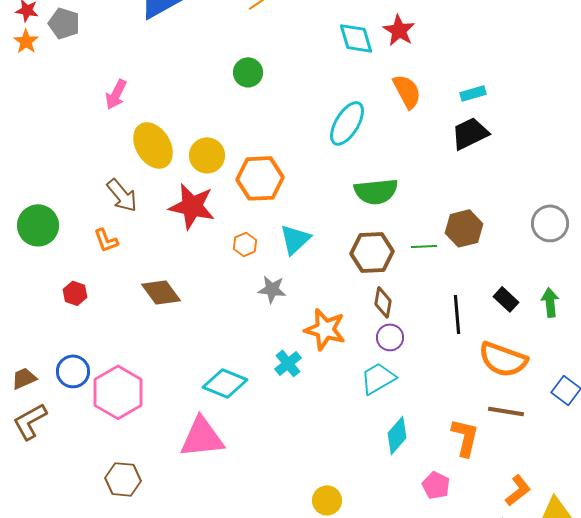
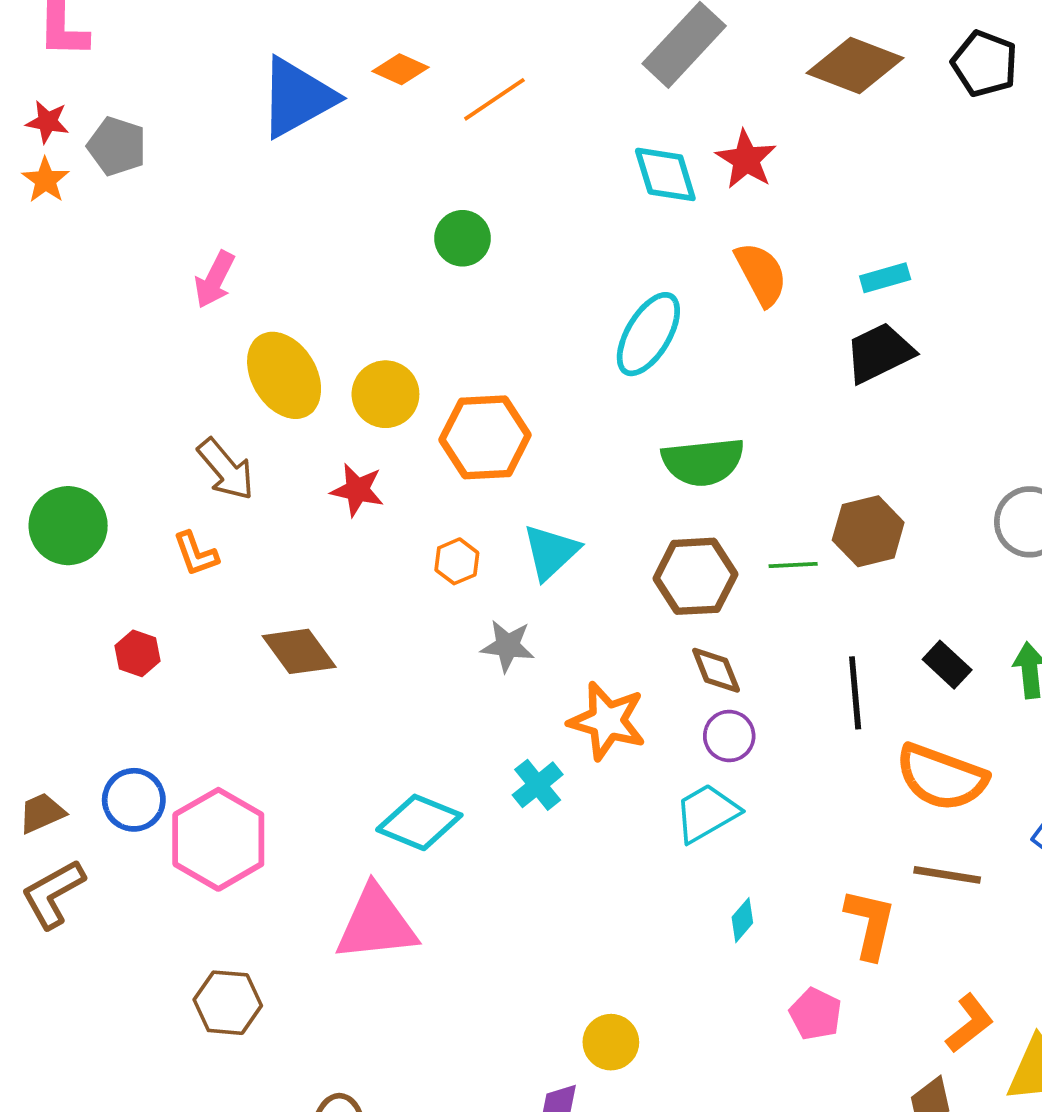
red star: (192, 206) -> (357, 490), size x0.6
brown diamond: (383, 302) -> (716, 670), turned -32
cyan diamond: (397, 435) -> (742, 920), size x0.6

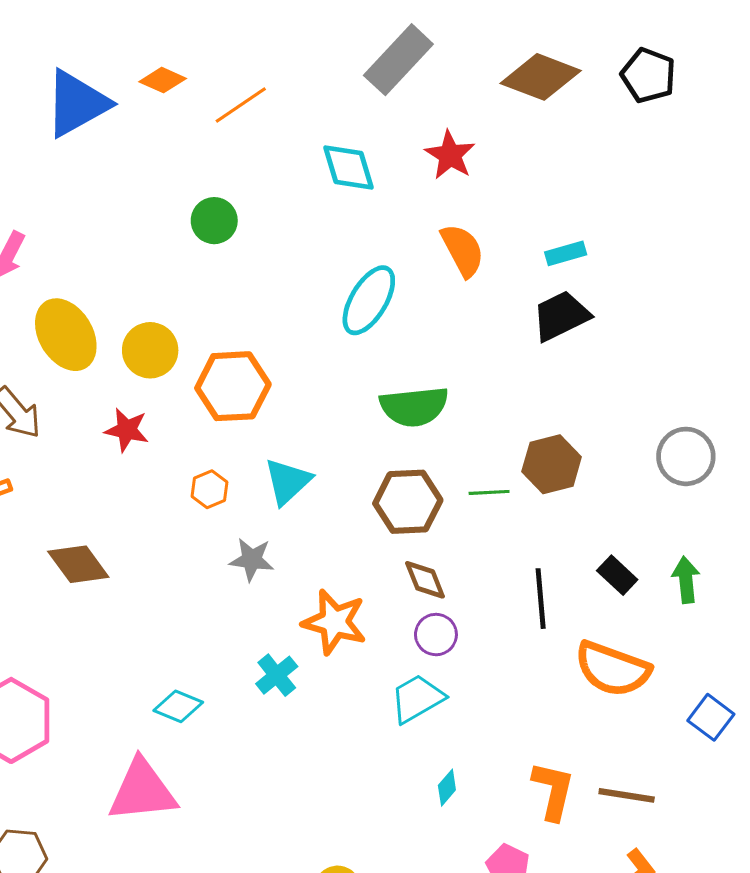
cyan diamond: (665, 174) -> (349, 168), moved
cyan diamond: (419, 822) -> (178, 706), size x0.7
brown line: (947, 875) -> (627, 795), moved

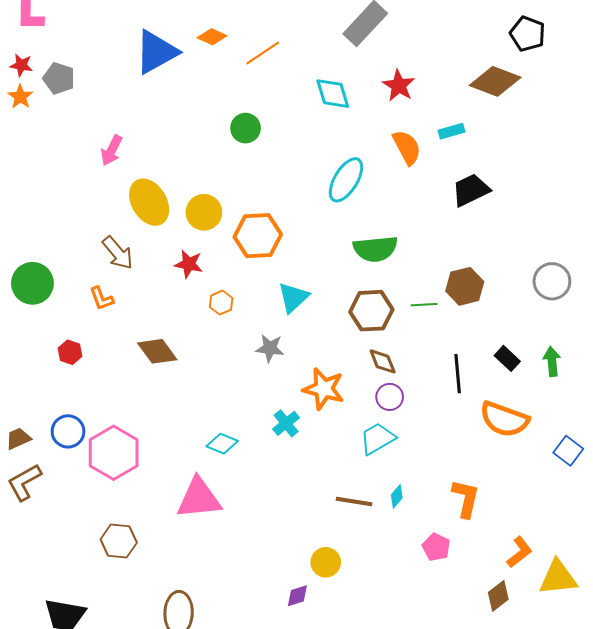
brown diamond: (541, 77) -> (495, 81), moved
cyan rectangle: (566, 253) -> (452, 131), moved
orange hexagon: (210, 489) -> (221, 303), moved
brown line: (627, 795) -> (354, 501), moved

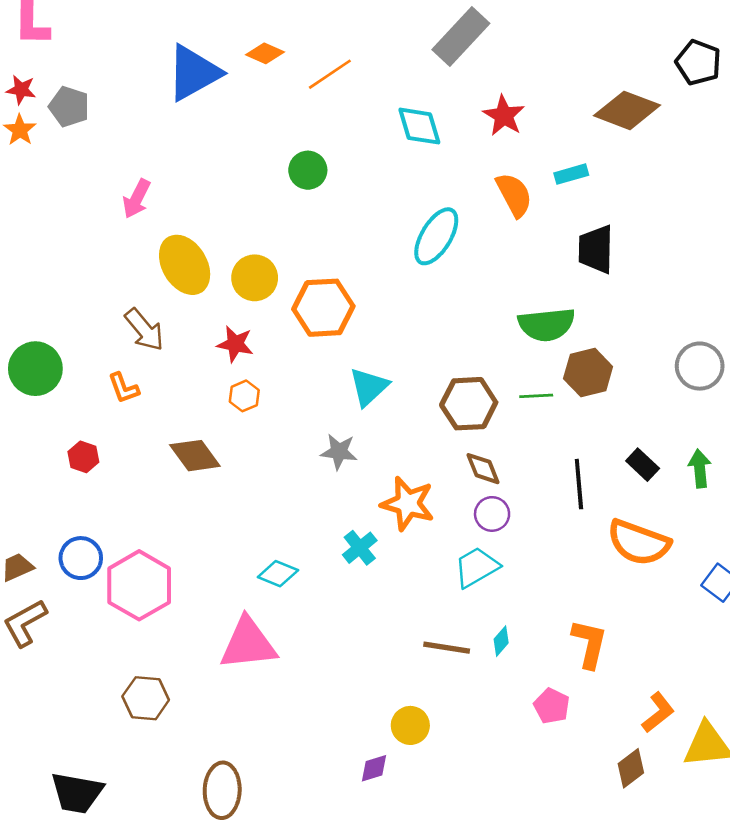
black pentagon: (528, 34) -> (698, 62), moved
black trapezoid: (471, 190) -> (596, 249), turned -63
green semicircle: (375, 249) -> (547, 325), moved
orange hexagon: (221, 303) -> (244, 396), moved

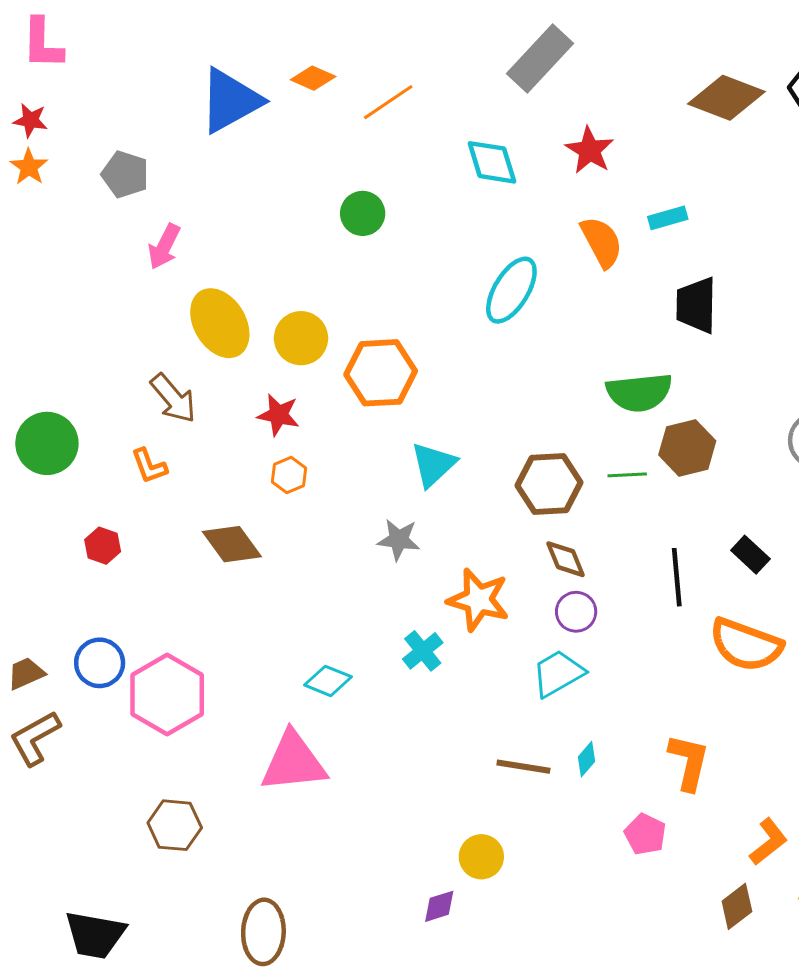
gray pentagon: (69, 107) -> (125, 174), moved
brown diamond: (627, 110) -> (726, 98), moved

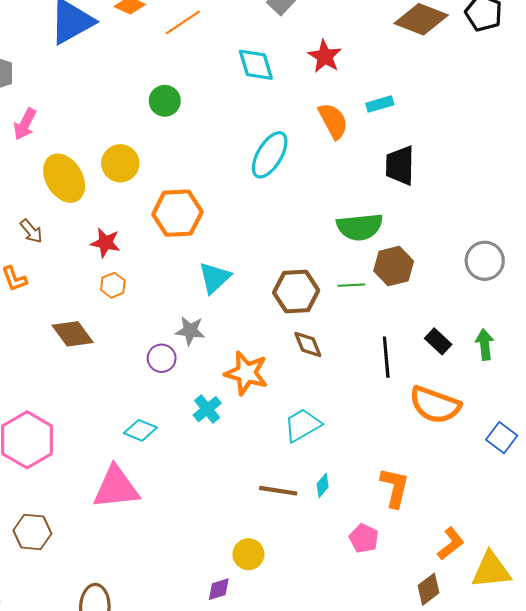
yellow circle: (301, 338) -> (120, 163), moved
brown arrow: (173, 398) -> (31, 231), size x0.7
purple circle: (576, 612) -> (162, 358), moved

